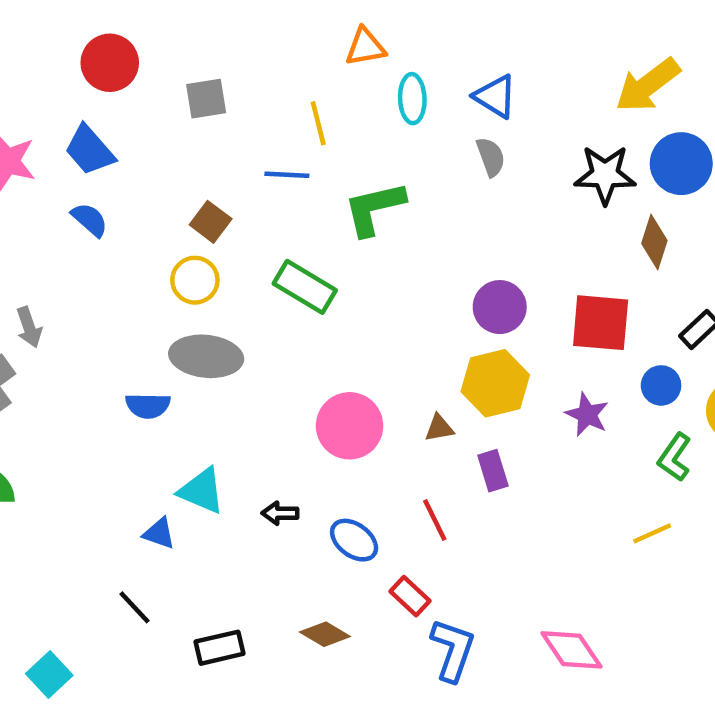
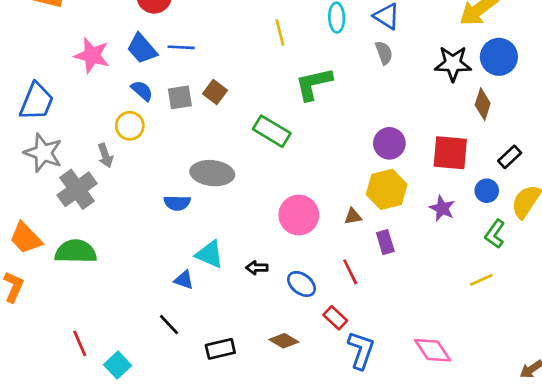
gray square: (206, 99) -> (180, 97), moved
blue line: (287, 175) -> (181, 47), moved
yellow circle: (195, 280) -> (130, 126), moved

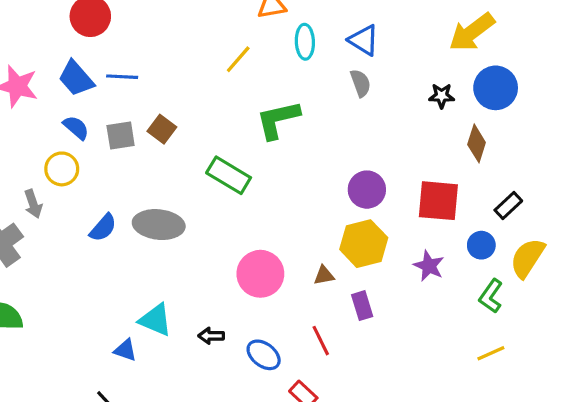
yellow line: (280, 32) -> (238, 59), turned 55
black star: (453, 64) -> (442, 96), size x0.6
blue semicircle: (177, 203) -> (103, 228), moved, turned -50
yellow line: (481, 280) -> (491, 353), moved

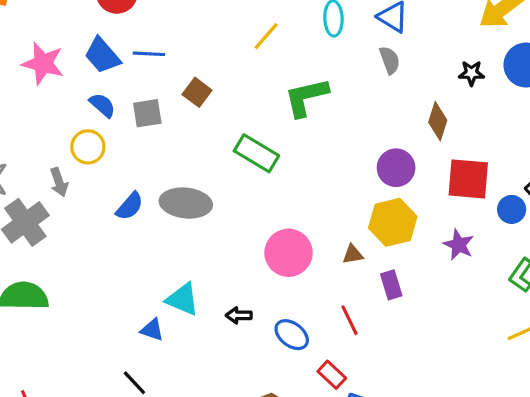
brown square: (162, 129) -> (197, 92), moved
brown diamond: (477, 143) -> (438, 121), moved
blue circle: (481, 245) -> (512, 209), moved

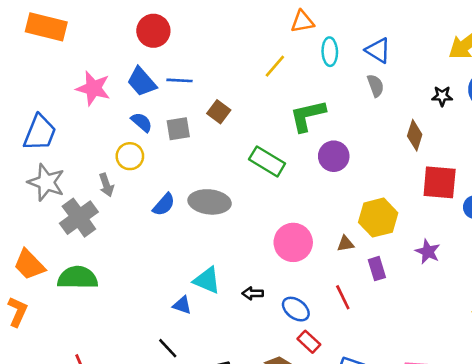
purple circle: (396, 168) -> (334, 156), moved
purple star: (459, 245) -> (428, 252), moved
red rectangle: (332, 375) -> (309, 342), moved

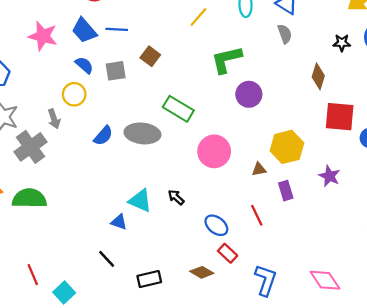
green rectangle: (267, 161) -> (178, 109), moved
pink circle: (293, 242) -> (214, 151), moved
black arrow: (253, 293) -> (176, 197), moved, turned 42

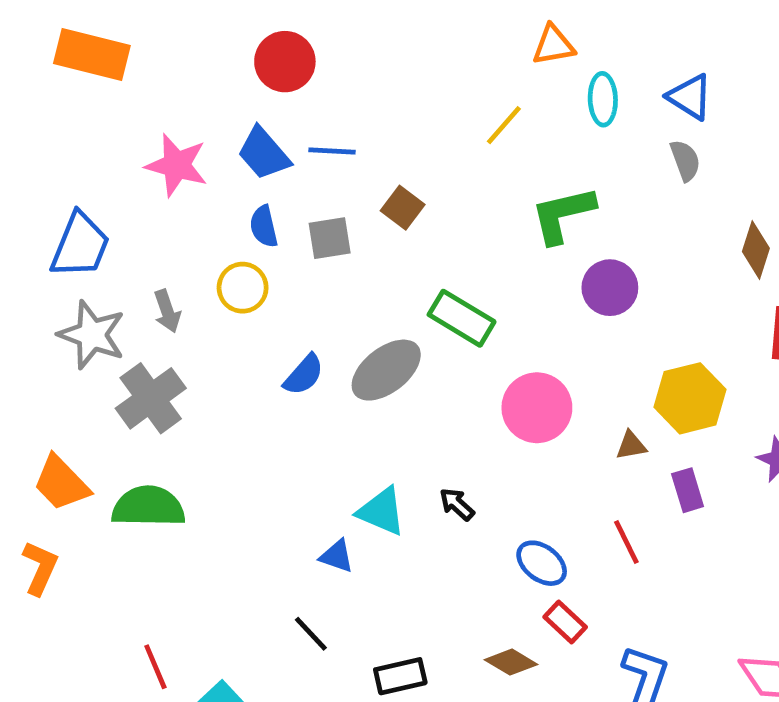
blue semicircle: (84, 65) -> (264, 226), turned -144
gray arrow: (54, 119) -> (167, 311), moved
gray ellipse: (142, 133) -> (386, 370), turned -44

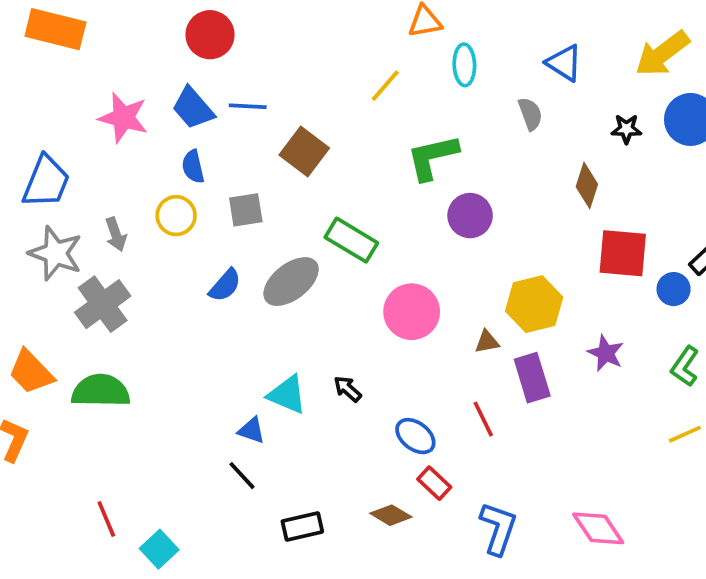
blue triangle: (690, 97) -> (564, 63), moved
brown square: (403, 208) -> (304, 152), size x1.4
gray square: (330, 238) -> (246, 210), moved
purple rectangle: (688, 490) -> (532, 378), size x1.4
black line: (311, 634) -> (242, 476), moved

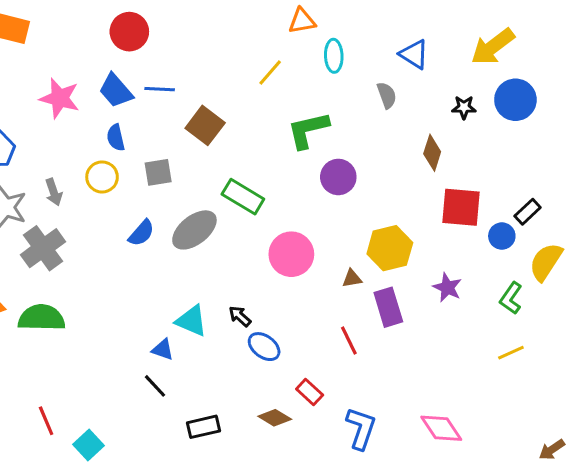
blue ellipse: (415, 436) -> (264, 347), moved

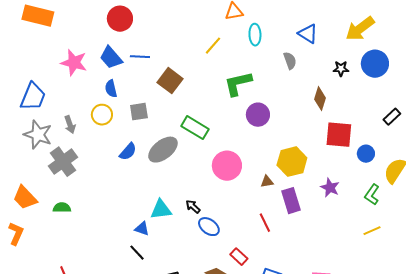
black rectangle: (528, 212) -> (392, 117), moved
green semicircle: (41, 318) -> (62, 208), size x0.6
cyan triangle: (191, 321) -> (161, 210), turned -30

